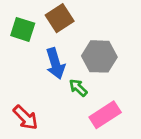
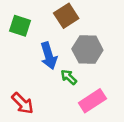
brown square: (60, 18) -> (66, 16), moved

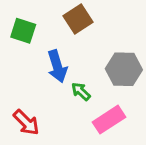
gray hexagon: (87, 50) -> (124, 69), moved

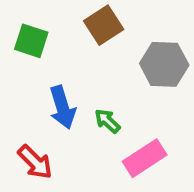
blue arrow: (57, 66) -> (62, 107), moved
gray hexagon: (124, 69) -> (164, 64), moved

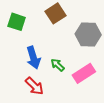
pink rectangle: (145, 158) -> (84, 73), moved
red arrow: (35, 162) -> (34, 86), moved

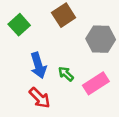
green square: (17, 22) -> (19, 25), turned 30

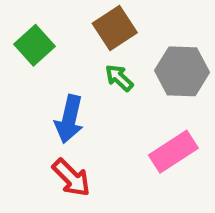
blue arrow: (38, 65) -> (69, 119), turned 30
green arrow: (66, 74) -> (119, 78), moved

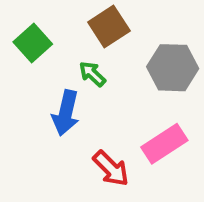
green arrow: (119, 78) -> (92, 74), moved
red arrow: (71, 178) -> (111, 168), moved

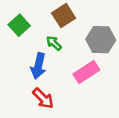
pink rectangle: (164, 144) -> (86, 72), moved
red arrow: (111, 168) -> (43, 98), moved

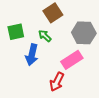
green square: (19, 25) -> (16, 32), moved, turned 30
red arrow: (43, 98) -> (57, 82), moved, turned 72

